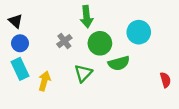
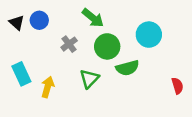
green arrow: (87, 17) -> (93, 18), turned -45
blue circle: (20, 43) -> (39, 20), moved

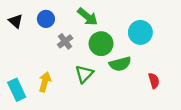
blue circle: (39, 20) -> (46, 19), moved
cyan rectangle: (21, 74) -> (17, 90), moved
red semicircle: (177, 86) -> (154, 81), moved

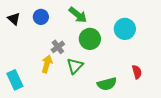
gray cross: (65, 41) -> (58, 47), moved
green semicircle: (120, 64) -> (107, 84), moved
yellow arrow: (45, 82) -> (47, 64), moved

